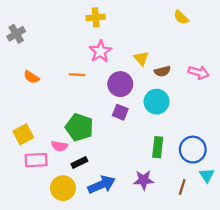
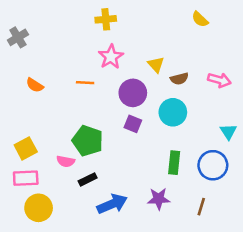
pink rectangle: (36, 160) -> (26, 178), moved
cyan triangle: (207, 175) -> (228, 132), moved
yellow circle: (63, 188) -> (39, 208), moved

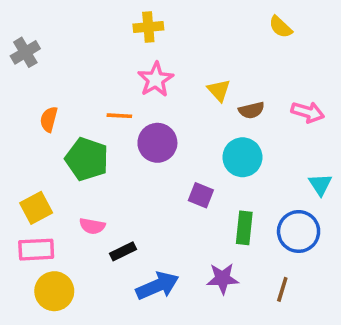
orange semicircle: (35, 85) -> (49, 119), turned 72
purple circle: (133, 93) -> (157, 143), moved
purple square: (133, 124) -> (201, 195), moved
green pentagon: (88, 141) -> (87, 159), moved

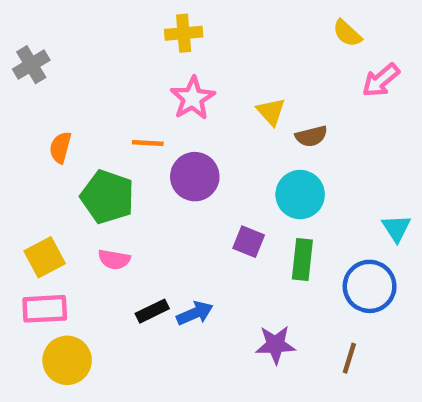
pink arrow: (308, 112) -> (381, 80), moved, turned 124
pink semicircle: (92, 226) -> (114, 260), moved
green rectangle: (244, 228) -> (302, 260), moved
blue arrow: (157, 286) -> (195, 313), moved, size x0.7

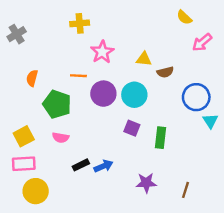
yellow cross: (184, 33) -> (80, 23), moved
yellow triangle: (271, 112) -> (144, 59), turned -42
cyan circle: (300, 195) -> (134, 95), moved
blue circle: (370, 286) -> (196, 97), moved

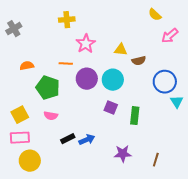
orange semicircle: (32, 78) -> (27, 66), turned 64

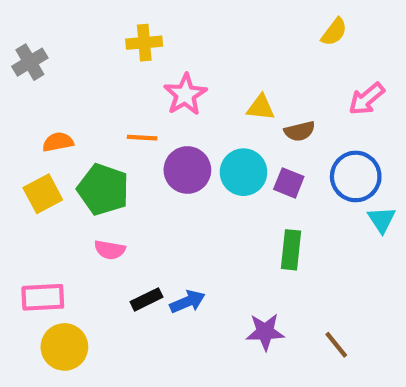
yellow semicircle: (155, 15) -> (334, 32), turned -96
pink arrow: (170, 36) -> (367, 99), moved
purple square: (111, 108) -> (289, 183), moved
yellow square: (20, 115) -> (43, 194), moved
brown line: (156, 160) -> (336, 345), turned -56

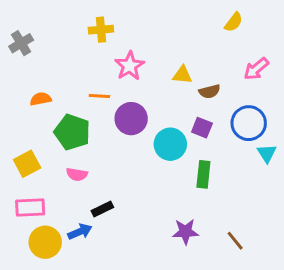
cyan circle: (244, 172) -> (170, 144), moved
yellow square: (43, 194) -> (27, 164), moved
blue arrow: (187, 302) -> (80, 232), moved

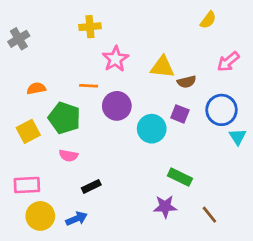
yellow triangle: (182, 75) -> (162, 67), size x1.4
yellow square: (27, 164) -> (28, 131), moved
green rectangle: (203, 174) -> (180, 177), moved, turned -70
blue arrow: (80, 232) -> (77, 219), moved

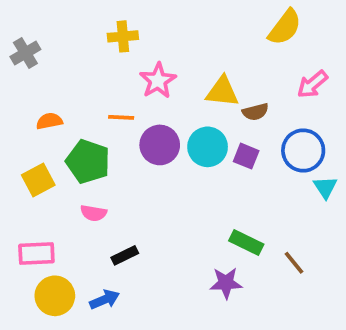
yellow semicircle: (208, 20) -> (285, 27), size x1.5
cyan circle: (152, 129) -> (208, 147), moved
brown line: (209, 215) -> (294, 263), moved

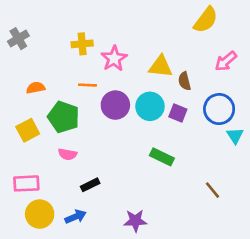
yellow cross: (123, 36) -> (82, 44), moved
brown semicircle: (255, 112) -> (185, 81), turned 90
green rectangle: (246, 242) -> (162, 157), moved
purple star: (226, 283) -> (135, 221), moved

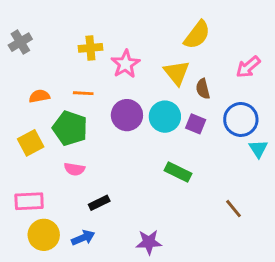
yellow semicircle: (206, 20) -> (197, 35), moved
yellow triangle: (161, 66) -> (177, 73), turned 45
orange line: (87, 85) -> (83, 93), moved

